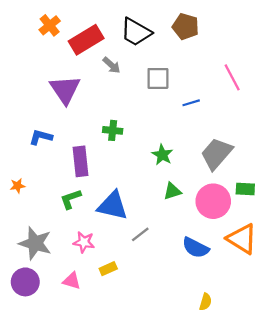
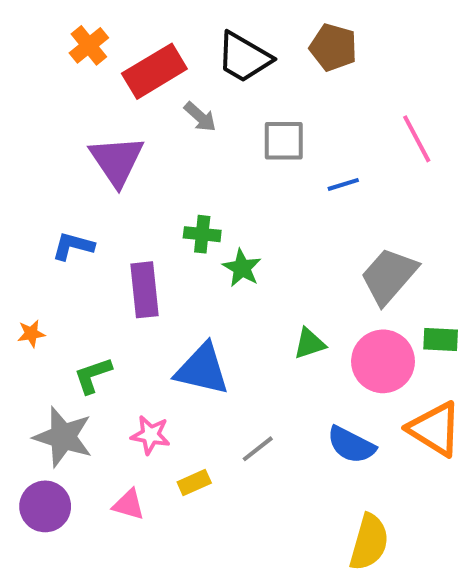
green star: (162, 155) -> (242, 268), moved
green L-shape: (71, 199) -> (93, 375), moved
gray line: (140, 234) -> (258, 449), moved
yellow semicircle: (205, 302) -> (369, 542), size x1.8

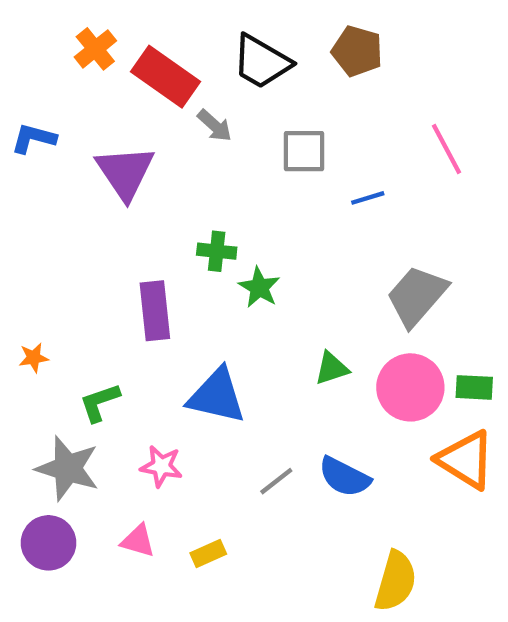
red rectangle: (154, 71) -> (166, 77), turned 66
blue L-shape: (73, 246) -> (34, 138), moved
green rectangle: (441, 340) -> (474, 387), moved
blue semicircle: (351, 445) -> (344, 477), moved
yellow rectangle: (194, 483) -> (208, 554), moved

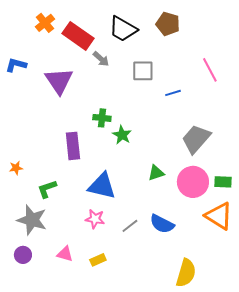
pink star: (161, 466) -> (95, 219), moved
purple circle: (48, 543) -> (23, 255), size x0.7

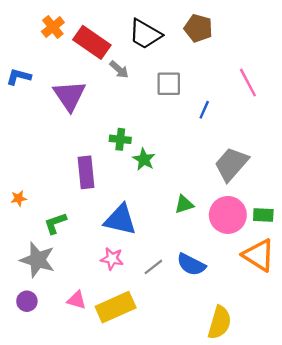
blue line: (173, 93) -> (204, 110), turned -49
yellow rectangle: (98, 260) -> (116, 307), size x2.0

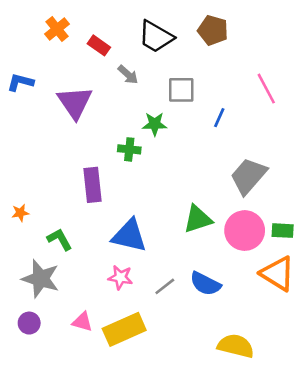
red rectangle: (92, 42) -> (99, 45), size x0.6
green star: (144, 159) -> (155, 124), moved, turned -30
green triangle: (184, 204) -> (198, 219), size x1.4
green L-shape: (55, 223) -> (60, 239), turned 80
yellow semicircle: (220, 322) -> (236, 346), turned -92

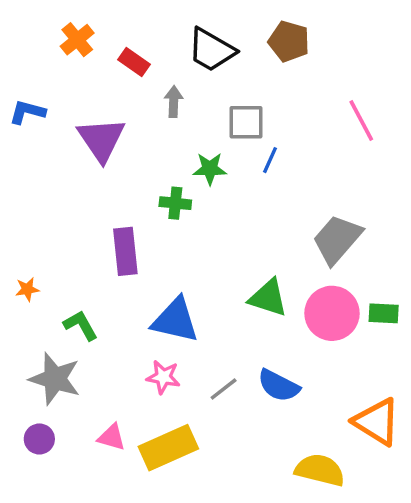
gray arrow: (128, 75) -> (174, 102), turned -130
blue line: (219, 118) -> (270, 160), moved
green triangle: (198, 219) -> (268, 298), turned 36
orange triangle: (278, 274) -> (377, 422), moved

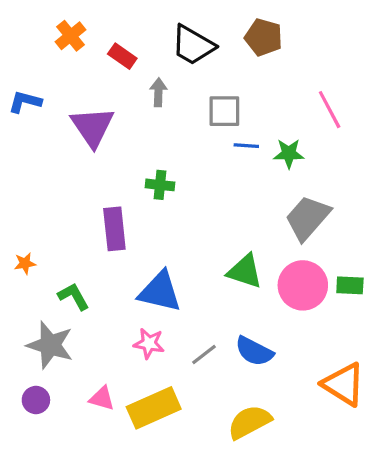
blue line: (270, 160) -> (246, 146), turned 70
green star: (210, 169) -> (289, 153), moved
yellow semicircle: (320, 470) -> (249, 422), moved, turned -42

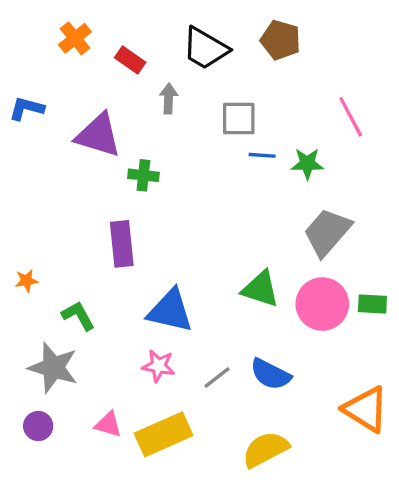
purple triangle: (92, 127) -> (98, 135), turned -39
green cross: (160, 185) -> (143, 175), moved

